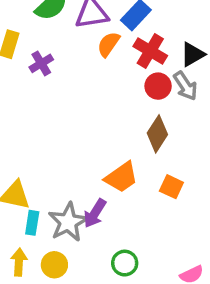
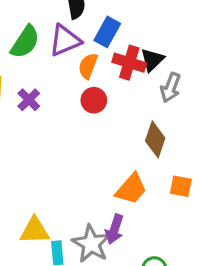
black triangle: (193, 54) -> (152, 60), moved
red circle: (158, 86) -> (94, 100), moved
gray arrow: (185, 86) -> (171, 88), turned 68

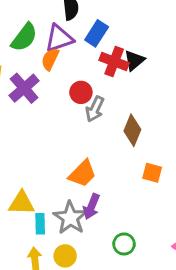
orange semicircle: (88, 66) -> (50, 59), moved
gray arrow: (171, 88) -> (95, 109), moved
purple cross: (29, 100) -> (24, 88), size x1.5
orange trapezoid: (131, 189) -> (82, 174), moved

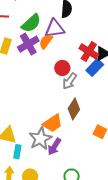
blue rectangle: (97, 33) -> (95, 67), moved
purple cross: (24, 88) -> (28, 44), moved
brown diamond: (132, 130) -> (74, 109), moved
gray star: (70, 218) -> (40, 139), moved

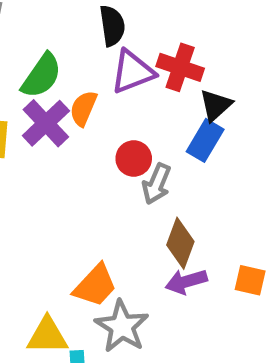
purple triangle: (55, 29) -> (133, 72), moved
red cross: (89, 51) -> (180, 67), moved
orange trapezoid: (53, 123) -> (95, 285), moved
purple arrow: (54, 147) -> (186, 282), moved, turned 54

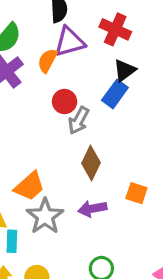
red cross: (180, 67) -> (115, 29), moved
orange semicircle: (83, 108) -> (47, 61), moved
purple arrow: (186, 282) -> (92, 209), moved

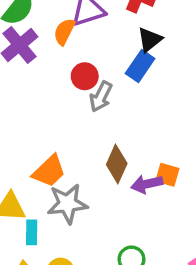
brown diamond: (91, 163) -> (117, 164), moved
purple arrow: (92, 209) -> (147, 184), moved
gray star: (45, 216) -> (67, 204), turned 30

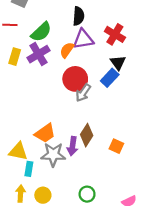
black triangle: (150, 40) -> (118, 63), turned -35
red circle: (85, 76) -> (75, 79), size x1.5
purple arrow: (147, 184) -> (72, 146), moved, turned -78

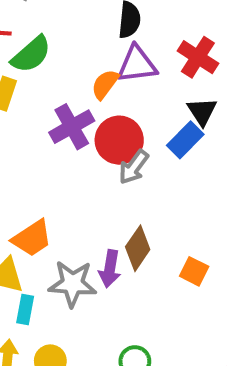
green semicircle: (41, 32) -> (31, 54), moved
purple cross: (39, 54) -> (72, 127), moved
orange trapezoid: (45, 133) -> (32, 238), moved

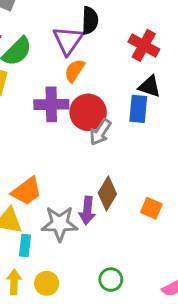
purple triangle: (137, 64) -> (68, 40), moved, turned -44
black triangle: (202, 111) -> (150, 86), turned -35
purple cross: (72, 127) -> (51, 104), turned 32
blue rectangle: (185, 140) -> (138, 109), turned -36

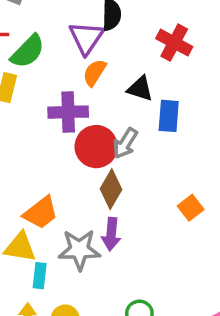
black triangle: (150, 86) -> (140, 89), moved
red circle: (88, 112) -> (96, 147), moved
brown diamond: (107, 193) -> (111, 189), moved
orange square: (151, 208) -> (191, 208), moved, turned 30

